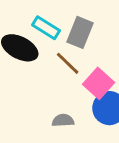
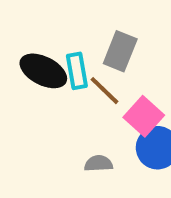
cyan rectangle: (46, 28) -> (77, 71), moved, turned 48

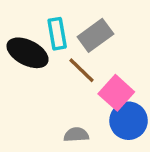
gray rectangle: (120, 51) -> (95, 35), turned 32
cyan rectangle: (77, 71) -> (57, 34), moved

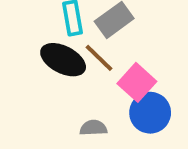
black ellipse: (28, 53) -> (63, 60), moved

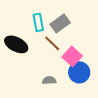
black ellipse: (63, 60) -> (16, 44), moved

